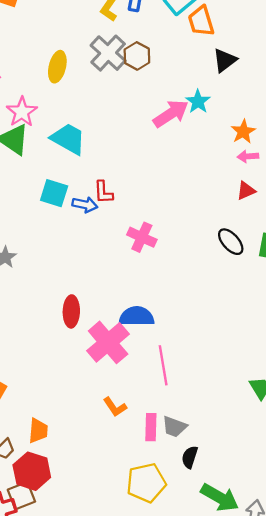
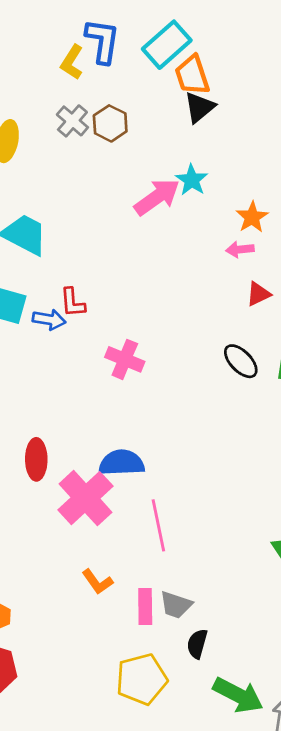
gray cross: (108, 53) -> (72, 121), size x0.7
black triangle: (225, 60) -> (199, 107), moved
pink arrow: (248, 156) -> (240, 249), moved

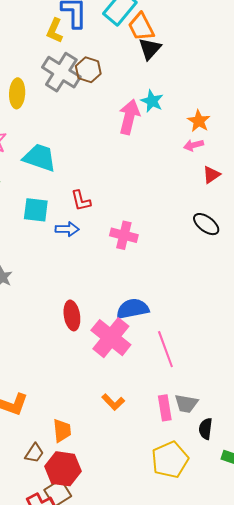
gray cross: (72, 121) -> (61, 72), size x1.6
pink arrow: (157, 197) -> (129, 117), turned -32
blue arrow: (49, 320) -> (67, 229), moved
orange L-shape: (97, 582) -> (113, 402), moved

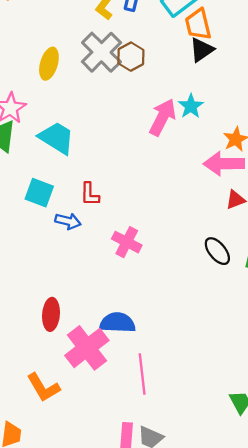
pink arrow: (194, 145) -> (224, 164), size x1.8
orange L-shape: (113, 402) -> (43, 387), moved, size x1.4

